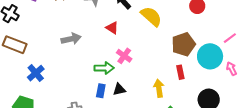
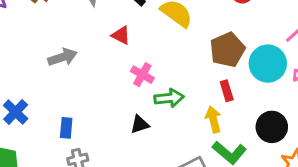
green arrow: (104, 68) -> (169, 98), moved
yellow arrow: (159, 88) -> (213, 119), moved
blue rectangle: (101, 91) -> (66, 128), moved

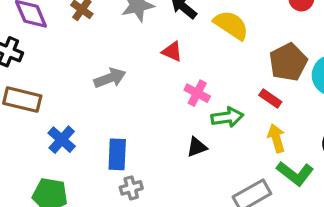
red rectangle: (227, 91) -> (270, 98), moved, turned -36
blue rectangle: (66, 128) -> (117, 154), size x1.4

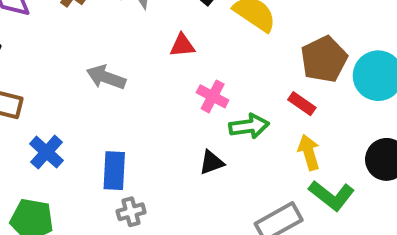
red triangle: (172, 52) -> (182, 45), turned -30
gray arrow: (110, 78) -> (106, 77), turned -140

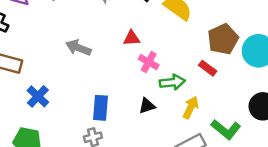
red triangle: (182, 45) -> (132, 38), moved
yellow arrow: (309, 152) -> (191, 107), moved, turned 40
blue rectangle: (114, 171) -> (101, 108), moved

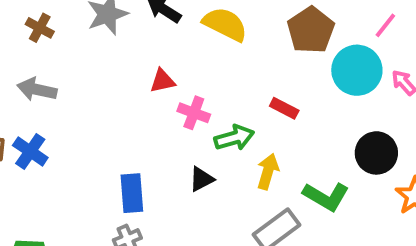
brown pentagon: (223, 39) -> (311, 30), moved
gray arrow: (78, 48) -> (37, 89), moved
blue cross: (38, 96) -> (30, 151), moved

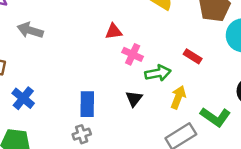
blue cross: (30, 151) -> (23, 98), moved
black triangle: (201, 179) -> (134, 99), turned -30

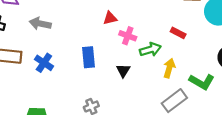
blue cross: (23, 98) -> (44, 63), moved
black triangle: (134, 99) -> (123, 71), moved
blue rectangle: (87, 104) -> (88, 57), moved

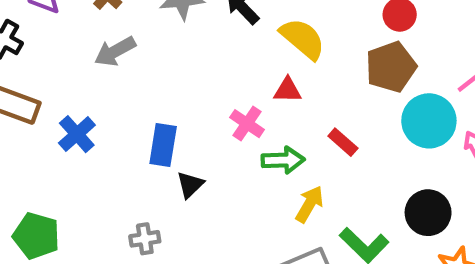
red triangle: (110, 18) -> (288, 90), moved
gray arrow: (40, 24) -> (115, 51), moved, turned -55
black triangle: (123, 71) -> (190, 185), moved

